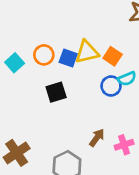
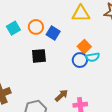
yellow triangle: (87, 52) -> (81, 14), moved
orange square: (113, 56) -> (84, 47), moved

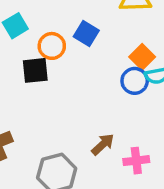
orange circle: (36, 27) -> (52, 46), moved
black square: (39, 56) -> (35, 70), moved

